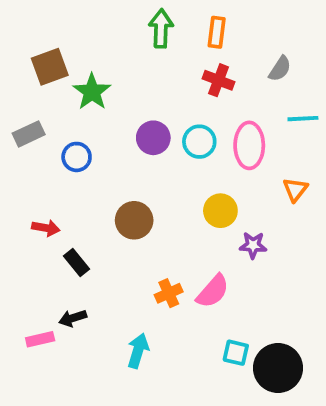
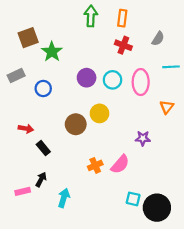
yellow circle: (220, 211) -> (100, 113), moved
black arrow: (73, 318) -> (41, 179), turned 136
cyan arrow: (138, 351) -> (64, 198), moved

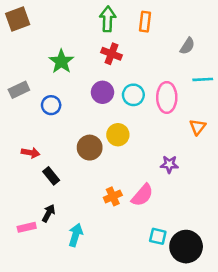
brown square: (28, 38) -> (18, 19), moved
red cross: (123, 45) -> (111, 54), moved

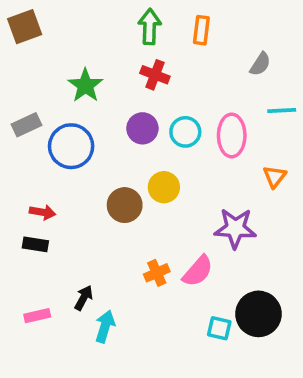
blue circle: (51, 105) -> (71, 146), size x1.6
purple star: (169, 164) -> (235, 228), size x1.6
black rectangle: (51, 176) -> (35, 244), moved, turned -42
black arrow: (48, 213) -> (84, 298), moved
black circle: (186, 247) -> (258, 314), moved

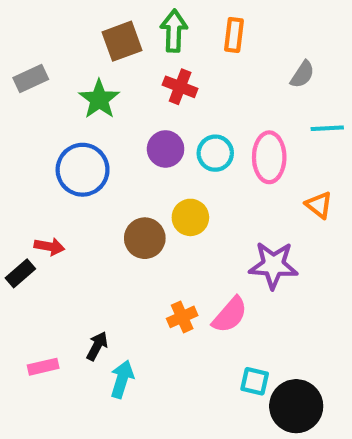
brown square: (25, 27) -> (122, 41), moved
gray rectangle: (26, 125) -> (31, 78), moved
orange triangle: (275, 177) -> (319, 205), turned -30
black rectangle: (35, 244) -> (20, 273), moved, turned -50
black circle: (258, 314) -> (296, 406), moved

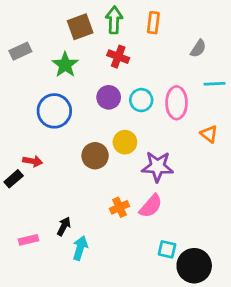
purple star: (273, 265) -> (158, 167), moved

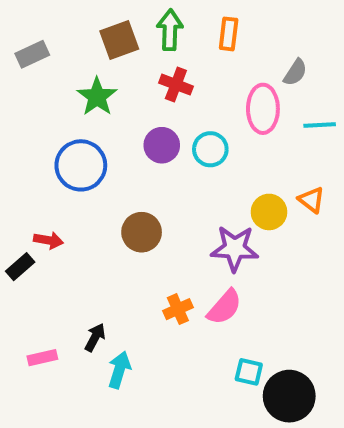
gray rectangle: (20, 51) -> (32, 54), moved
pink ellipse: (177, 103) -> (263, 109), moved
yellow circle: (125, 142) -> (269, 212), moved

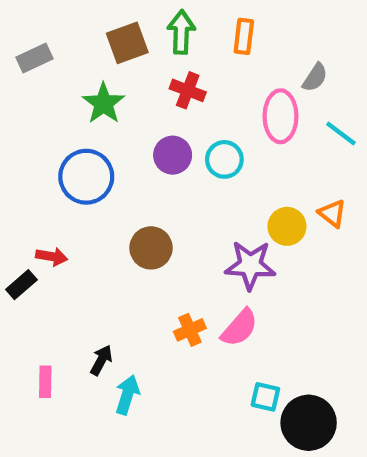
cyan line: (320, 125) -> (341, 134), turned 40
pink rectangle: (42, 358) -> (45, 382), turned -76

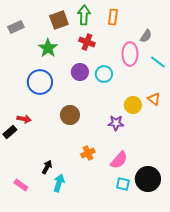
purple star: (250, 265) -> (116, 123), size x0.7
pink semicircle: (239, 328) -> (119, 160), moved
pink rectangle: (45, 382) -> (21, 185), moved, turned -56
black circle: (309, 423) -> (148, 179), moved

